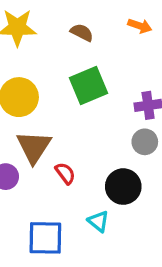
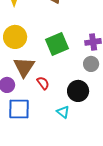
green square: (88, 86) -> (57, 44), moved
blue square: (45, 238) -> (19, 109), moved

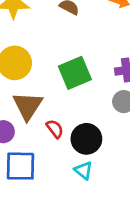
black circle: (78, 91) -> (86, 139), moved

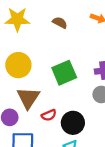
red semicircle: (55, 129) -> (49, 115), turned 104

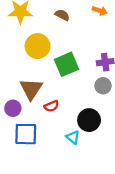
yellow circle: (18, 65) -> (38, 46), moved
black circle: (73, 123) -> (89, 120), moved

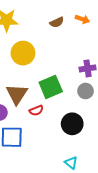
brown semicircle: (62, 15) -> (57, 22), moved, turned 128
green square: (67, 64) -> (51, 87), moved
cyan triangle: (73, 137) -> (71, 163), moved

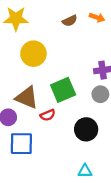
brown triangle: (17, 94) -> (27, 98), turned -40
cyan triangle: (71, 163) -> (85, 171), turned -40

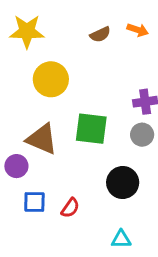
green square: (63, 90) -> (91, 129), turned 30
red semicircle: (48, 115) -> (70, 208), moved, turned -32
blue square: (21, 144) -> (34, 202), size x0.7

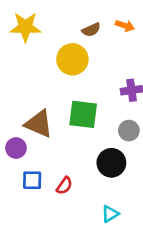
yellow circle: (51, 79) -> (72, 59), moved
gray circle: (142, 135) -> (129, 131), moved
cyan triangle: (121, 239) -> (110, 214), turned -30

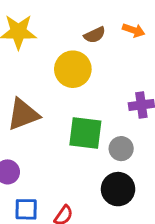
brown triangle: (39, 124) -> (23, 114), moved, turned -44
gray circle: (129, 131) -> (121, 149), moved

